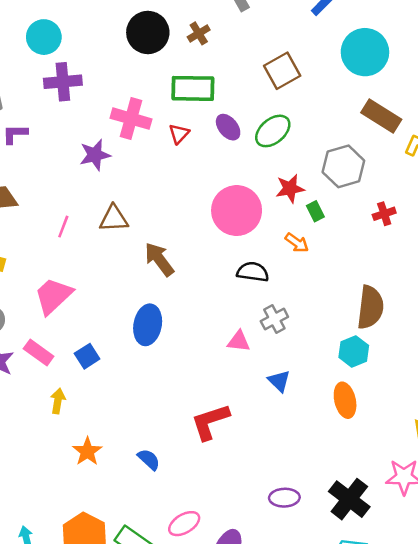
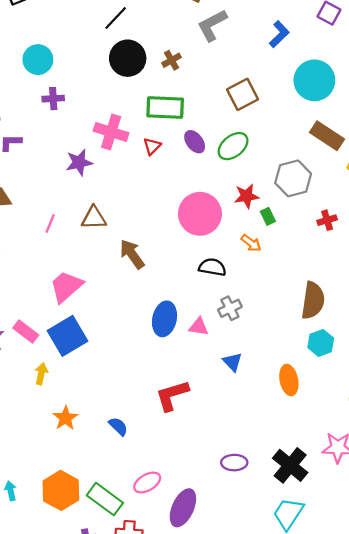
purple cross: (63, 82) -> (53, 99), size x0.7
pink trapezoid: (53, 296) -> (66, 287), moved
blue ellipse: (148, 325) -> (165, 319), moved
cyan hexagon: (354, 351) -> (321, 343), moved
blue square: (87, 356) -> (68, 336), size x1.8

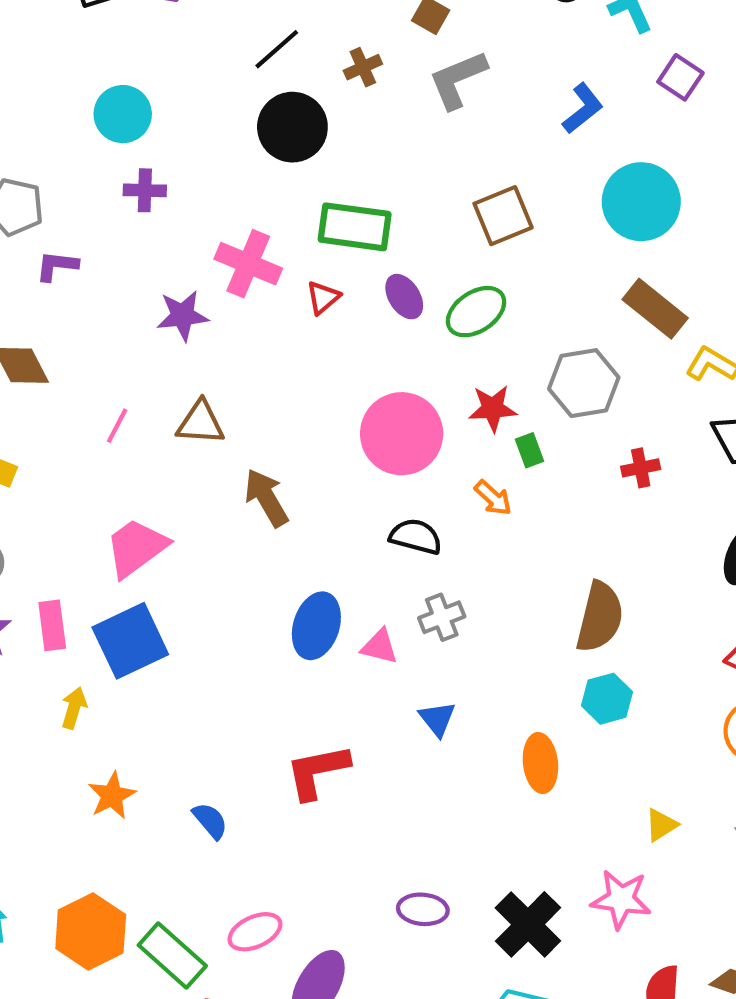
brown cross: (172, 60) -> (363, 67), moved
pink rectangle: (26, 331) -> (52, 625), turned 40

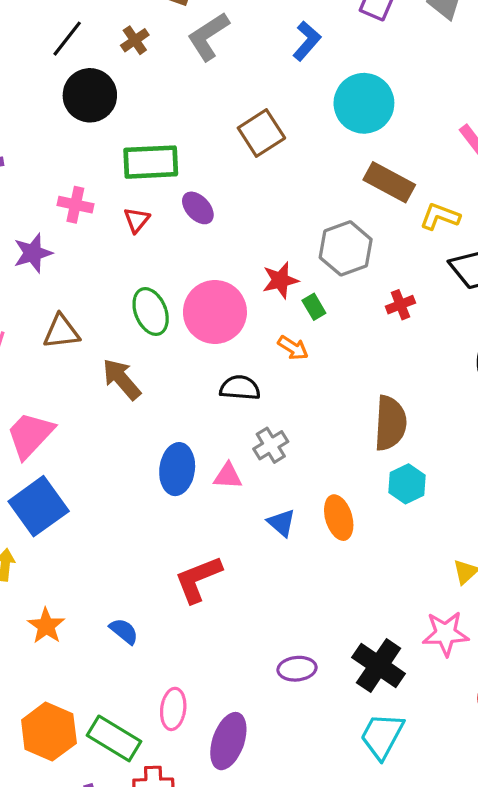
pink cross: (248, 264) -> (75, 205), size x0.7
green ellipse: (476, 312) -> (151, 312), moved, turned -69
orange ellipse: (540, 763) -> (339, 518), moved
pink ellipse: (255, 932) -> (173, 709), turned -48

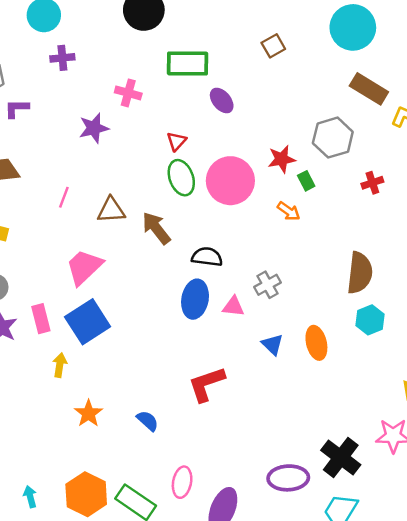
brown square: (261, 133) -> (273, 46), size x0.7
red triangle: (137, 220) -> (177, 141), moved
brown triangle: (61, 332) -> (111, 210), moved
black semicircle: (240, 388) -> (207, 257), moved
purple ellipse: (297, 669) -> (288, 478), moved, size x1.4

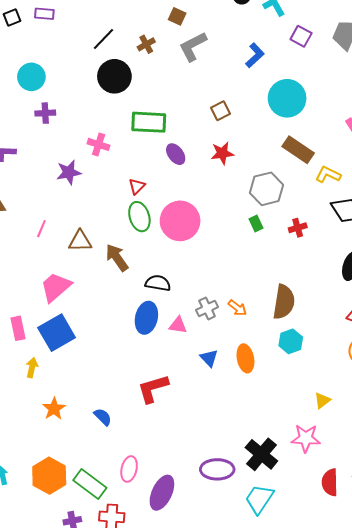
red star: (282, 159) -> (222, 153), moved
green rectangle: (306, 181) -> (256, 223), moved
orange arrow: (289, 211) -> (237, 308), moved

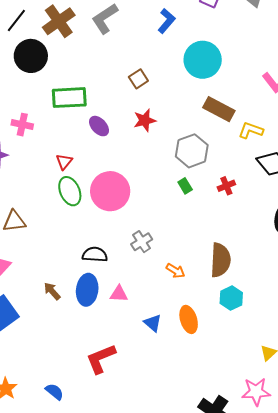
brown cross: (146, 44) -> (59, 21), size x1.8
brown arrow: (117, 258) -> (52, 291), moved, size x0.7
gray cross: (207, 308) -> (142, 242), moved

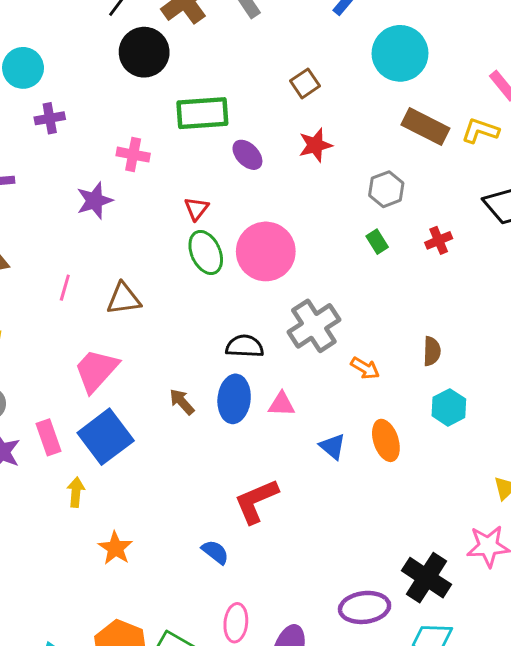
yellow L-shape: (251, 130) -> (480, 131), moved
gray hexagon: (192, 151) -> (386, 189), size x0.7
gray cross: (142, 242) -> (314, 326), size x1.6
brown semicircle: (220, 260) -> (432, 351), size x0.6
blue semicircle: (54, 392) -> (215, 552), moved

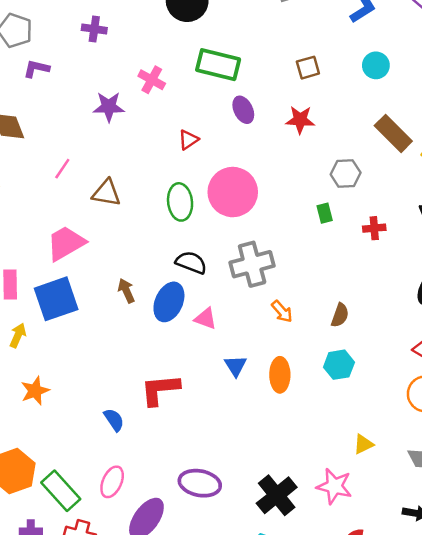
cyan circle: (400, 53) -> (376, 65), moved, size x0.6
green ellipse: (206, 252) -> (180, 202), moved
purple ellipse: (365, 607) -> (200, 483), moved

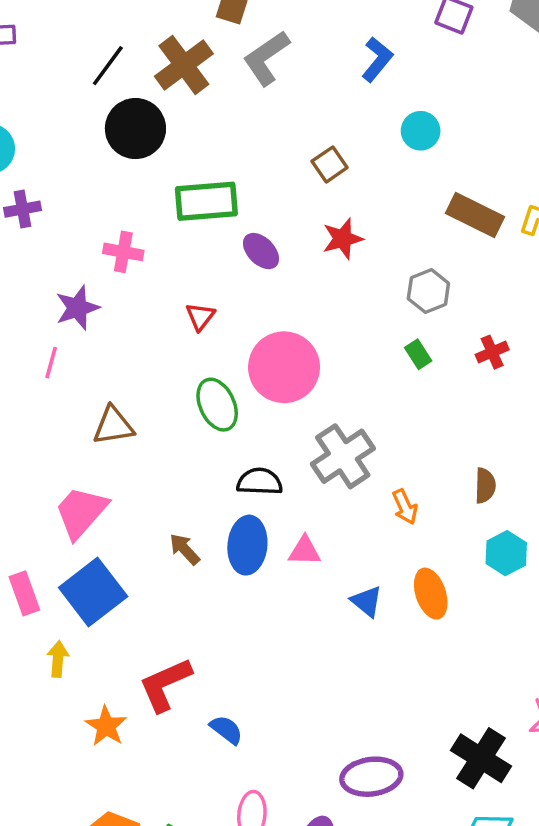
pink line: (62, 169) -> (51, 363), moved
orange arrow: (282, 311) -> (405, 507), turned 35
red L-shape: (160, 390) -> (165, 685), moved

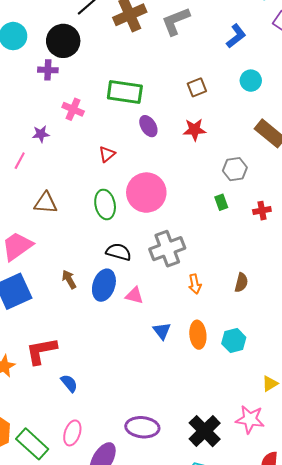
black circle: (135, 129) -> (63, 41), moved
purple cross: (22, 209) -> (48, 70), moved
purple star: (77, 308) -> (41, 134), size x0.7
cyan hexagon: (506, 553) -> (234, 340), moved

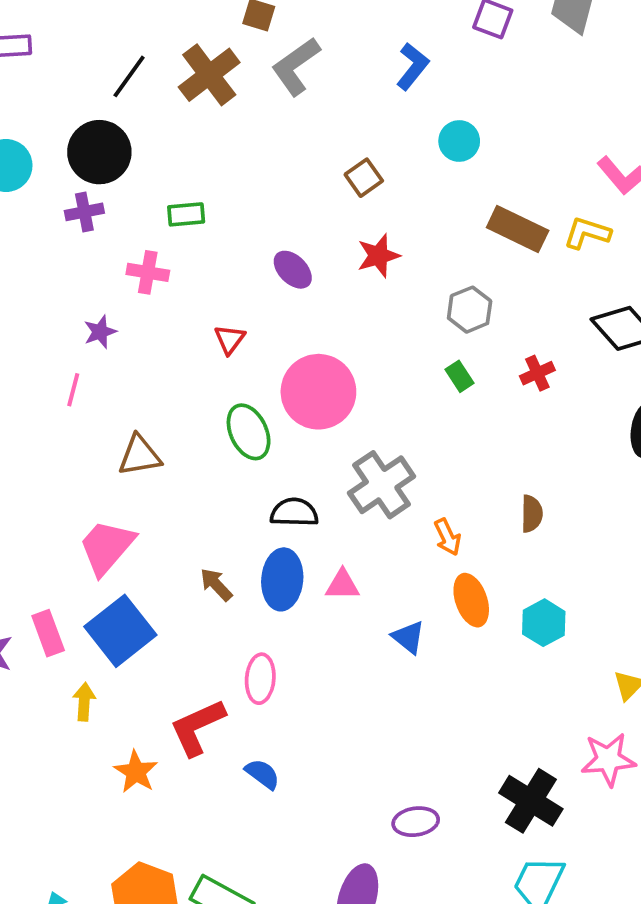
green rectangle: (125, 92) -> (186, 214), moved, size x0.6
orange ellipse: (198, 335) -> (471, 600), moved
purple ellipse: (142, 427) -> (416, 822), size x0.7
pink ellipse: (72, 433) -> (260, 679), moved

